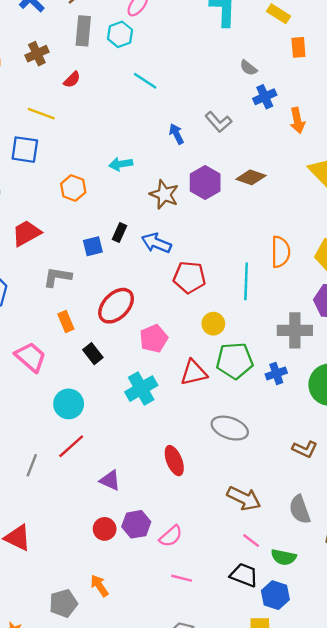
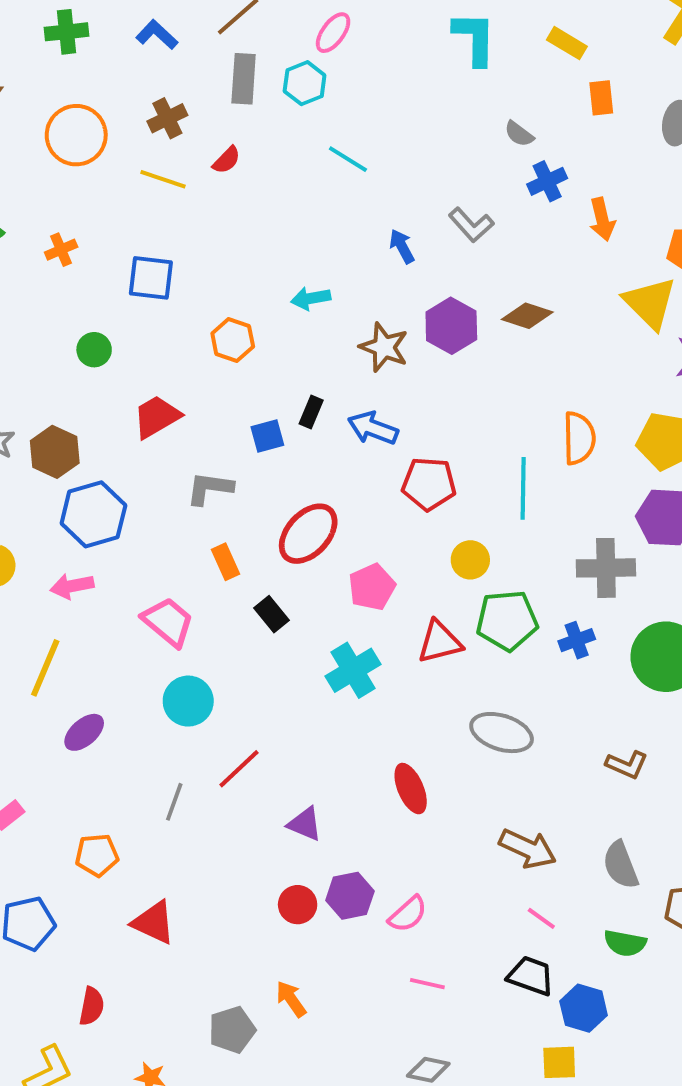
yellow line: (41, 114) -> (163, 179), moved
cyan circle: (69, 404) -> (188, 701), moved
green semicircle: (284, 557) -> (625, 943), moved

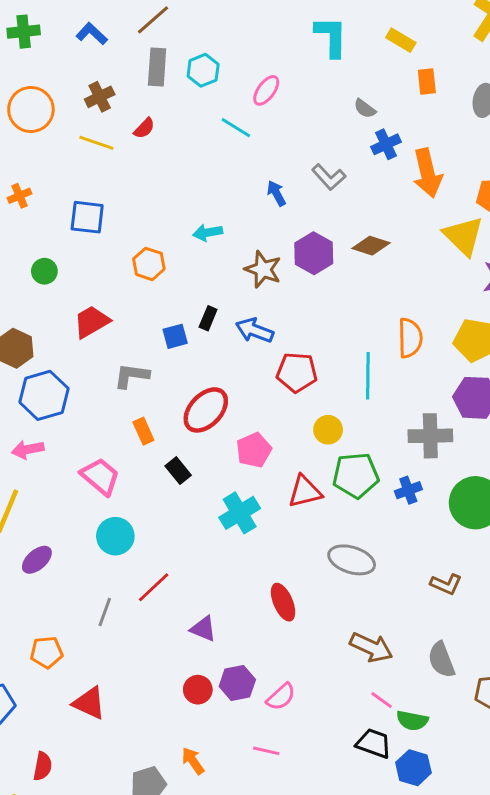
pink ellipse: (333, 33) -> (266, 90), moved
orange arrow: (602, 219) -> (427, 173), size x1.5
green semicircle: (625, 943) -> (412, 720), moved
pink line: (427, 984) -> (266, 751), moved

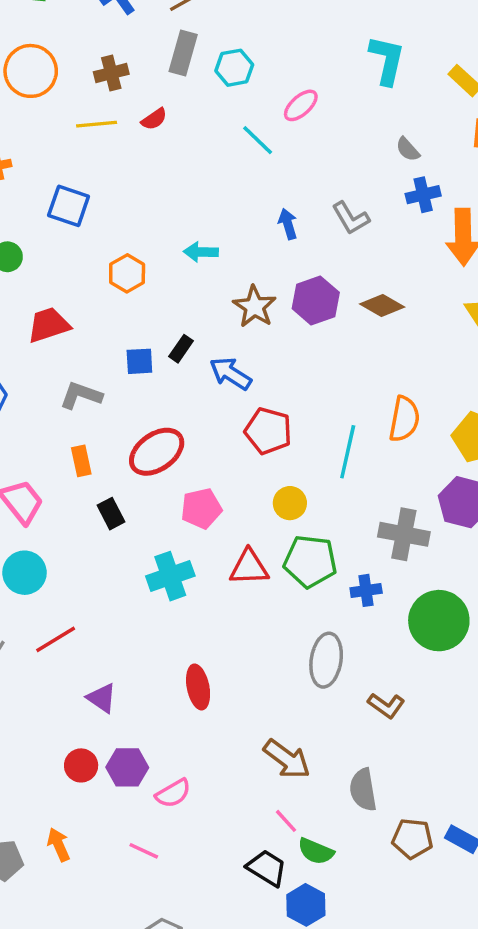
yellow line: (96, 143) -> (97, 124), turned -36
gray ellipse: (352, 560) -> (326, 660), moved, turned 69

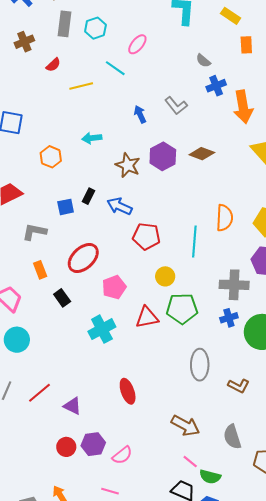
yellow line: (97, 124) -> (81, 86), moved
blue cross: (366, 590) -> (229, 318), moved
red line: (56, 639) -> (40, 393), moved

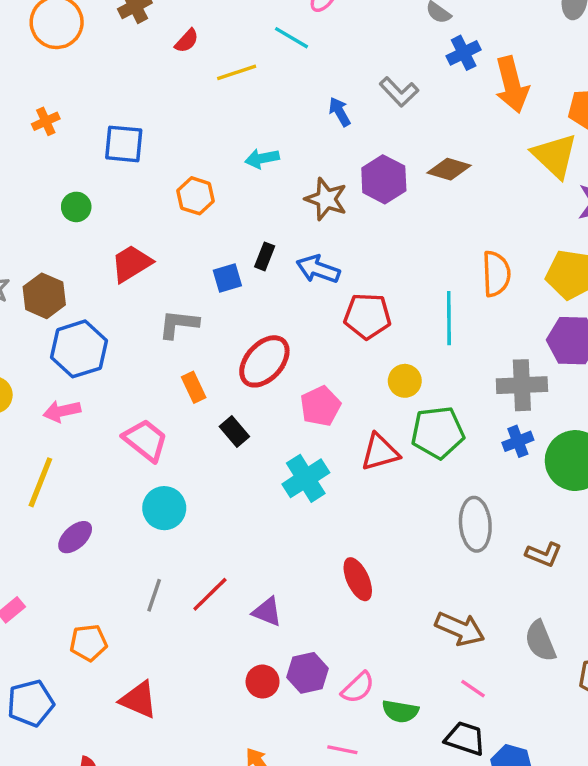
green semicircle: (210, 477) -> (400, 711), moved

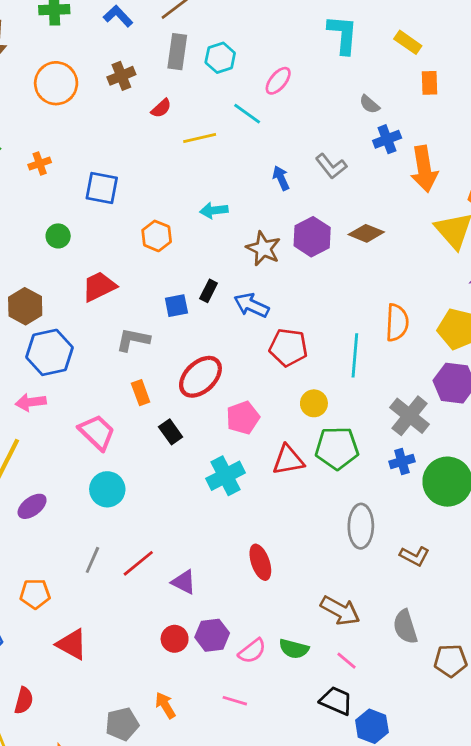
gray cross: (522, 385) -> (410, 416), turned 36
green semicircle: (400, 711) -> (294, 649), moved

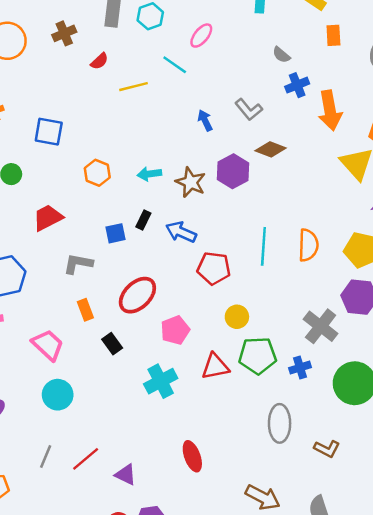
cyan arrow: (214, 210) -> (149, 174), moved
brown diamond: (366, 233) -> (271, 149), moved
cyan line: (355, 355) -> (263, 246), moved
blue cross: (402, 461) -> (300, 368), moved

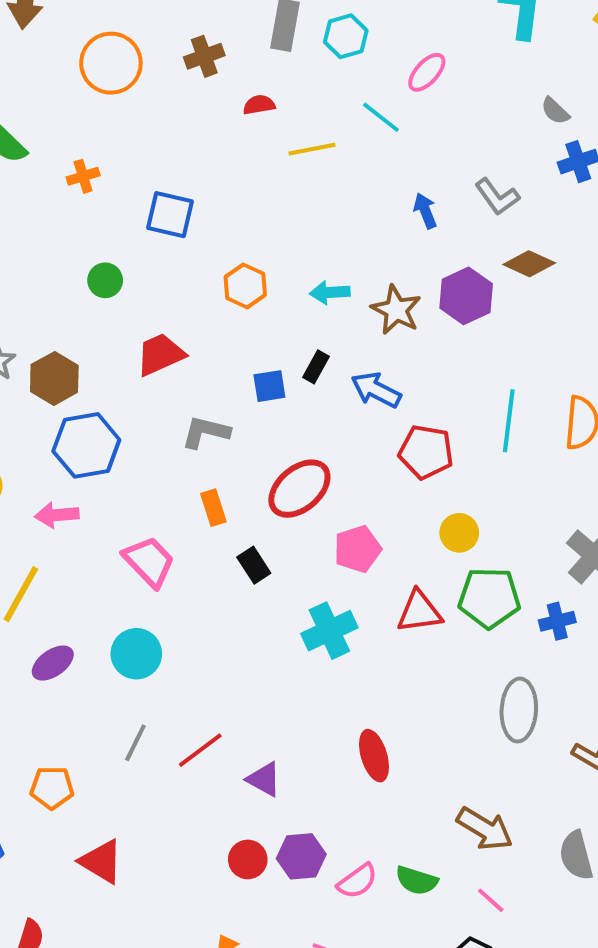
red semicircle: (99, 61) -> (259, 105), turned -150
cyan circle: (58, 395) -> (136, 654), moved

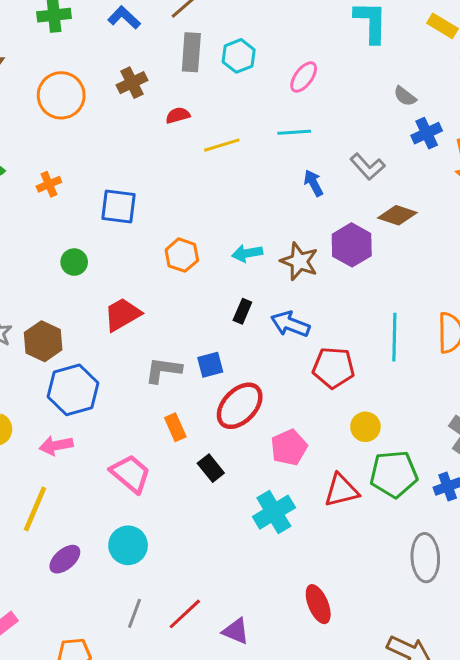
cyan line: (381, 117) -> (294, 132), moved, turned -36
blue square: (269, 386) -> (210, 365), moved

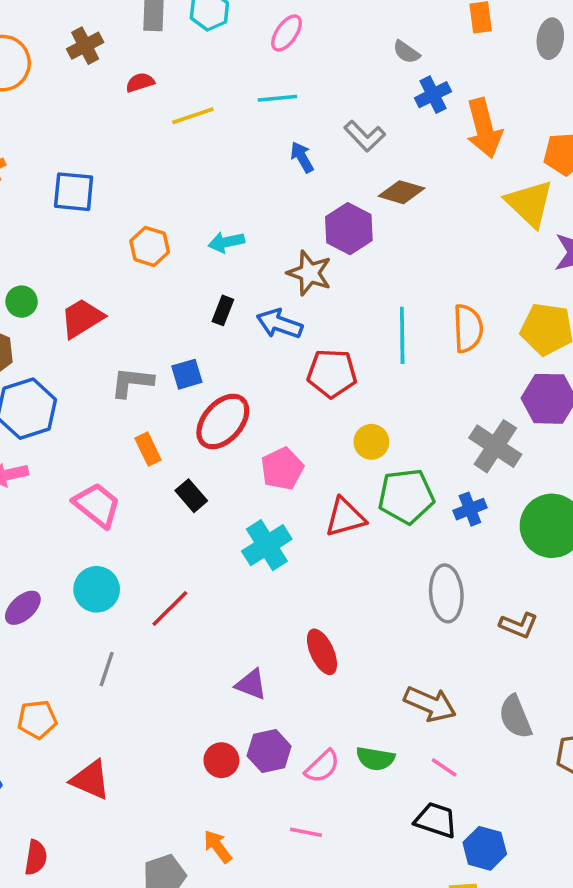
brown star: (299, 261) -> (309, 273), moved
green circle: (74, 262) -> (22, 302), moved
red line: (185, 614) -> (170, 608), moved
purple triangle: (236, 631) -> (251, 684), moved

